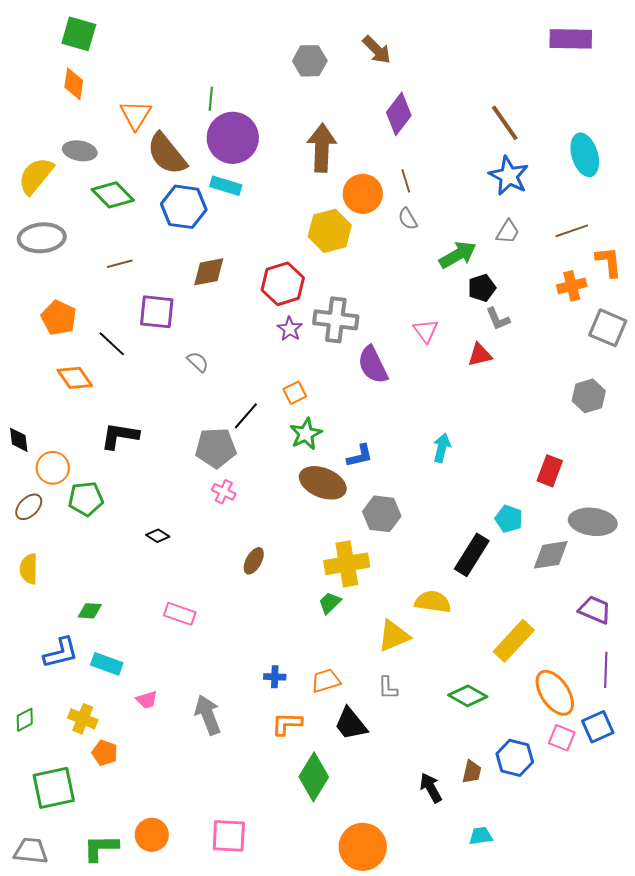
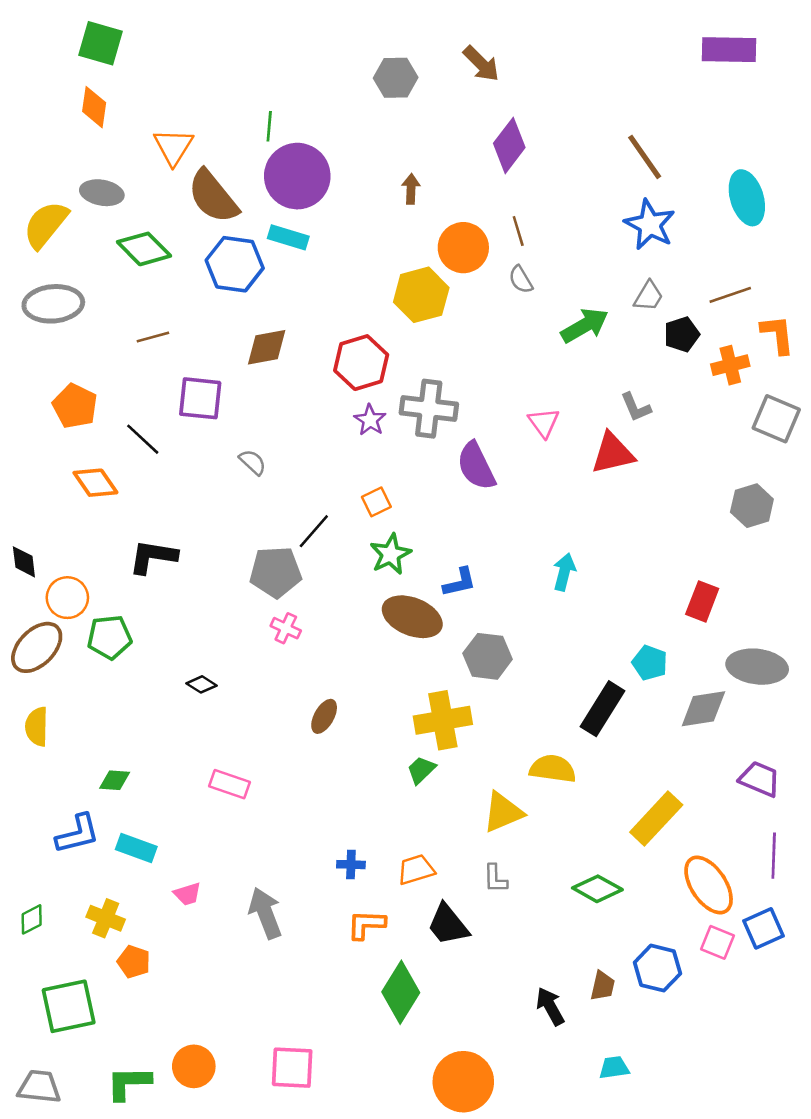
brown arrow: (322, 148) -> (411, 189), size x0.5
black pentagon: (482, 288) -> (682, 334), moved
red triangle: (480, 355) -> (613, 453), size x1.4
brown ellipse: (29, 507) -> (37, 647), size x1.5

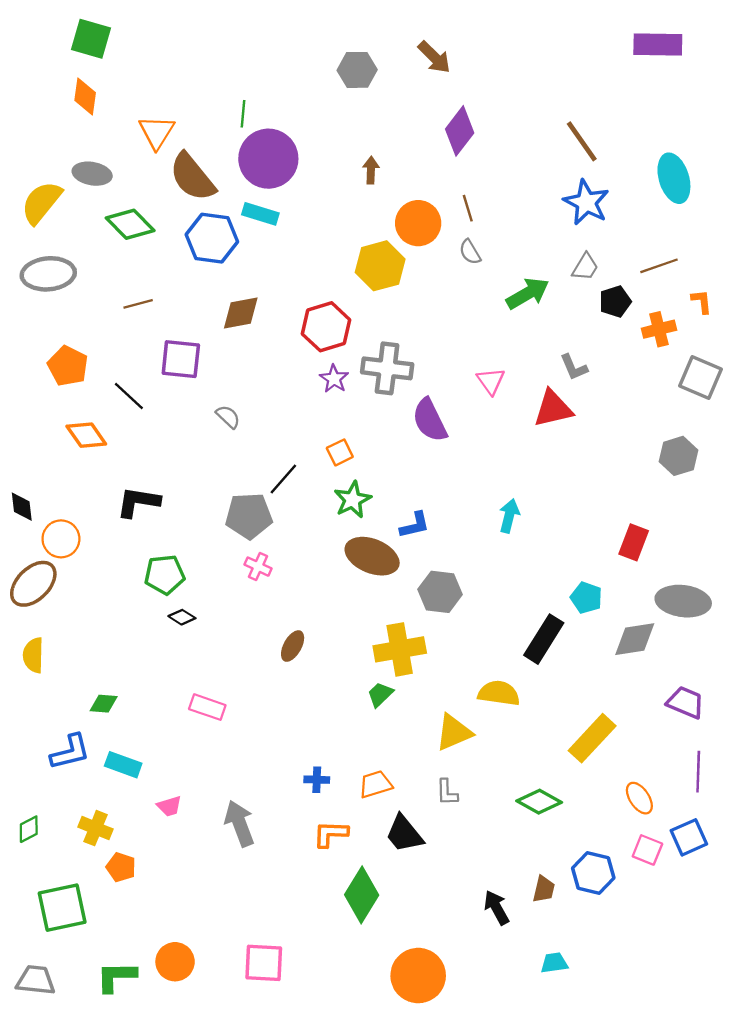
orange L-shape: (778, 334) -> (702, 302), size x0.7
green pentagon: (109, 637) -> (165, 575), moved
orange ellipse: (709, 885) -> (639, 798), size x0.6

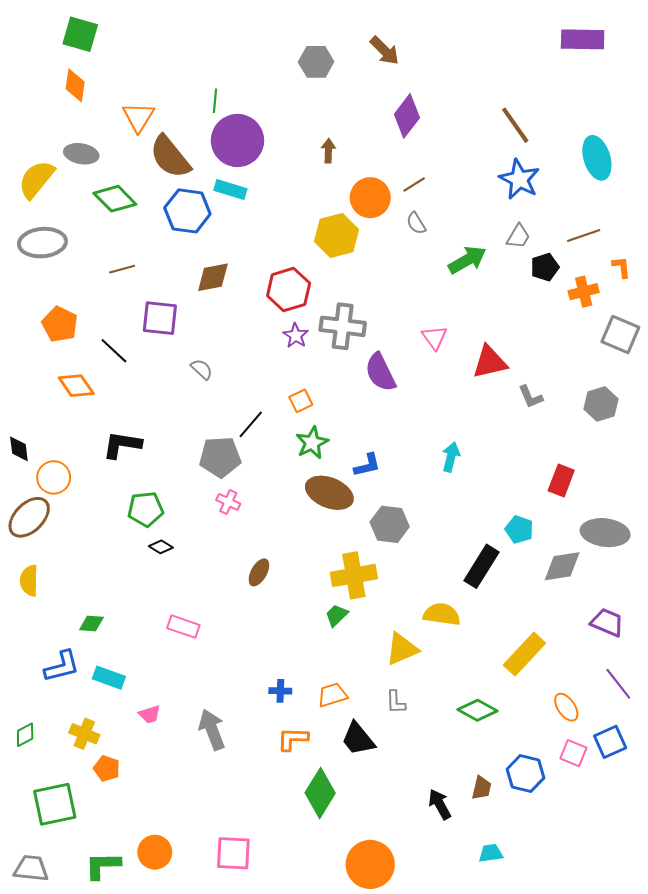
brown line: (468, 208) -> (414, 184), turned 75
gray L-shape: (574, 367) -> (531, 397), moved
purple line: (698, 772) -> (618, 684), turned -40

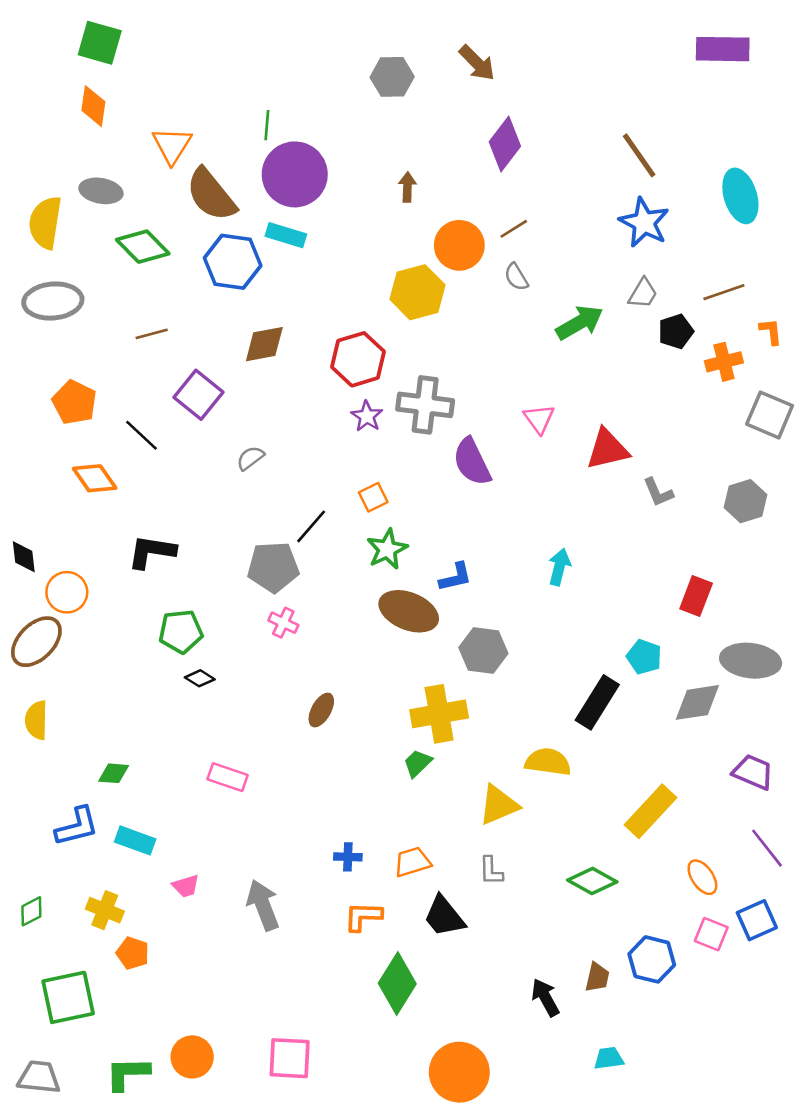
yellow semicircle: (36, 179) -> (45, 223), turned -30
purple square: (160, 318) -> (198, 395), turned 33
gray semicircle: (202, 369) -> (250, 458), turned -80

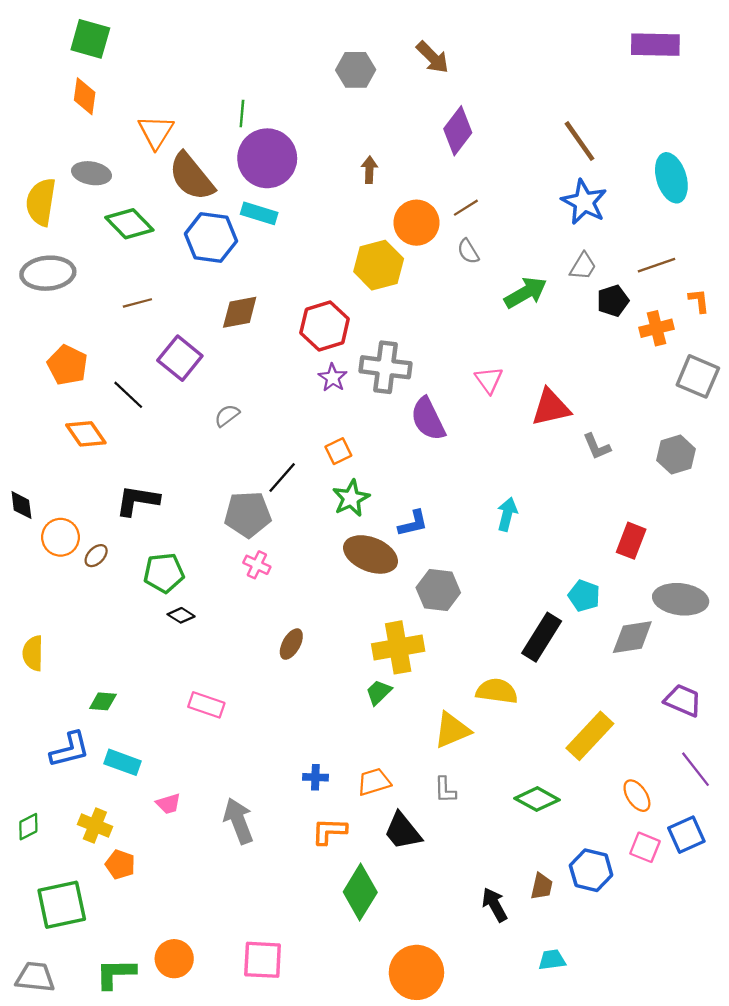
brown ellipse: (36, 642) -> (96, 556), moved, size x0.5

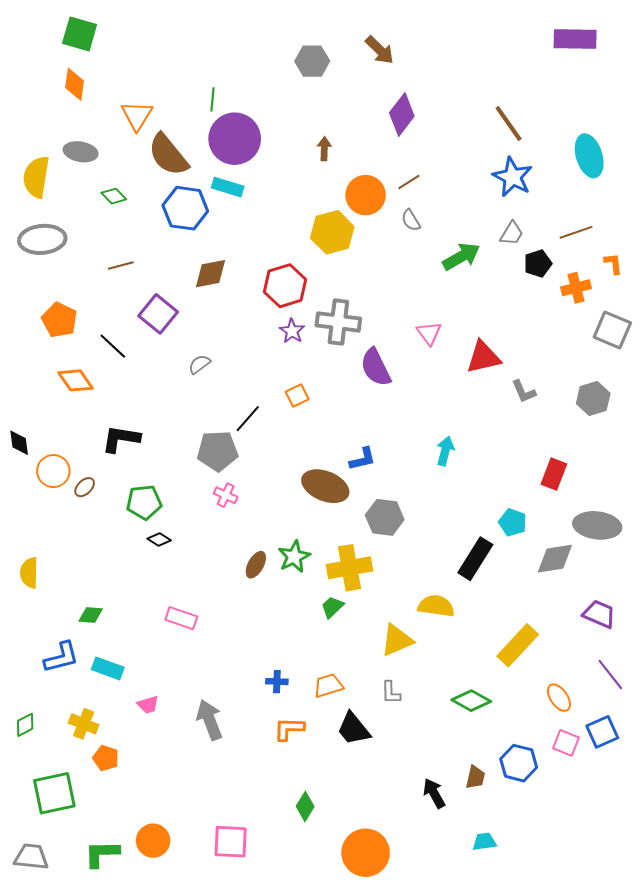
green diamond: (129, 224) -> (114, 196), size x0.6
green star: (351, 498) -> (294, 557), moved
green diamond: (360, 892) -> (305, 806), moved, size x0.6

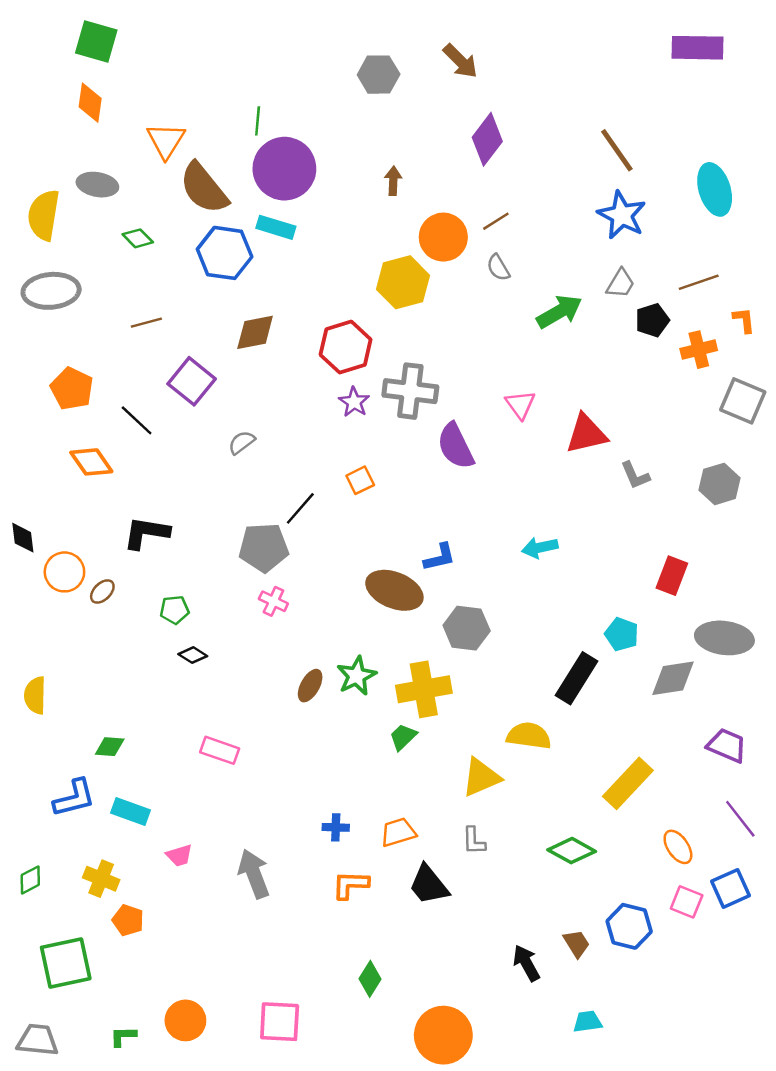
cyan arrow: (445, 451) -> (540, 548), turned -116
green pentagon: (144, 502) -> (174, 610), size x0.7
brown trapezoid: (475, 777) -> (577, 943), turned -45
green L-shape: (102, 854) -> (123, 1036), size x0.6

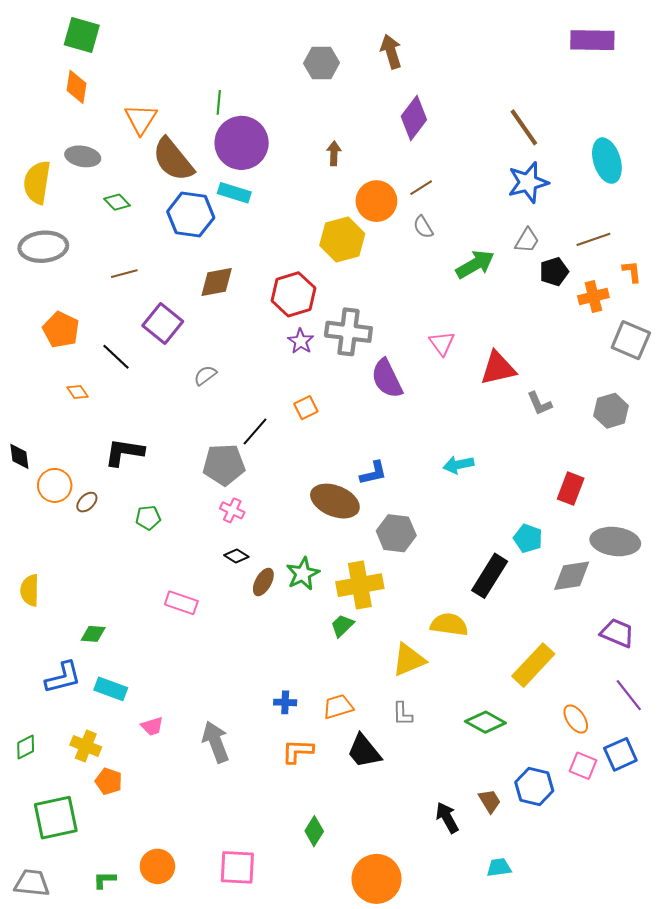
brown arrow: (460, 61) -> (391, 52), turned -152
blue star: (622, 215) -> (528, 182), turned 30
orange diamond: (91, 462) -> (78, 392), size x0.6
black diamond: (193, 655) -> (236, 556), moved
pink rectangle: (220, 750) -> (181, 603), moved

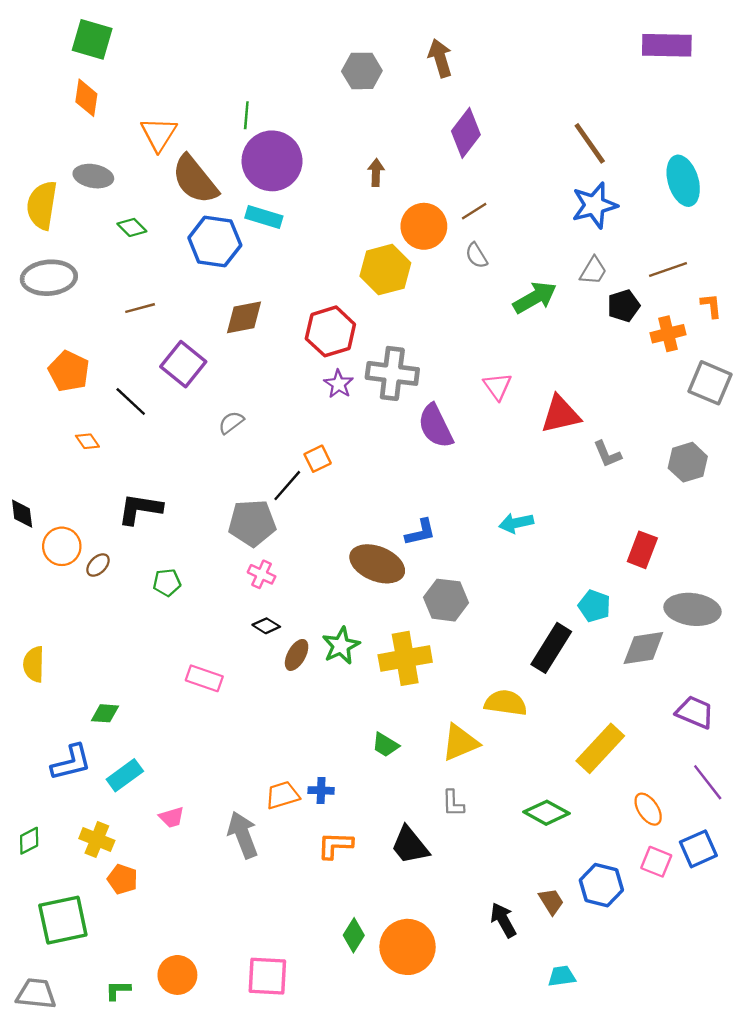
orange square: (306, 408) -> (318, 459), moved
green trapezoid: (342, 626) -> (385, 745), moved, turned -105
cyan rectangle: (111, 689) -> (125, 775), turned -56
orange trapezoid: (338, 707) -> (283, 795), moved
orange circle: (376, 879) -> (408, 947), moved

